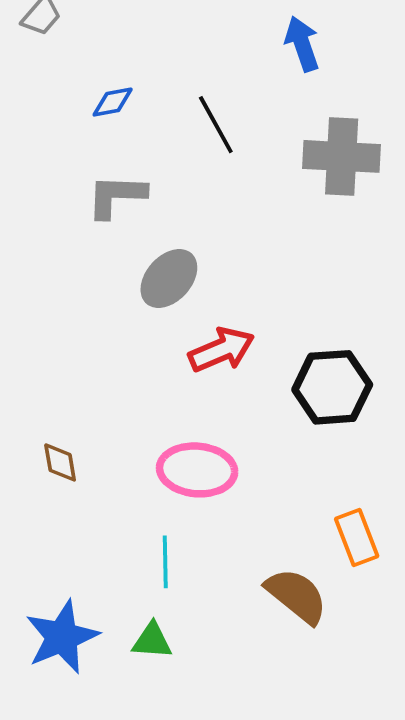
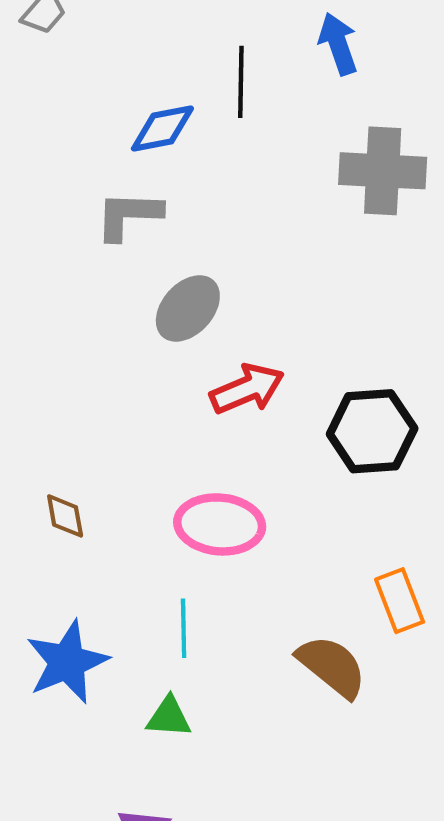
blue diamond: (113, 102) -> (162, 128), moved, size x1.4
black line: (216, 125) -> (241, 82), moved, turned 30
blue star: (62, 637) -> (67, 662), moved

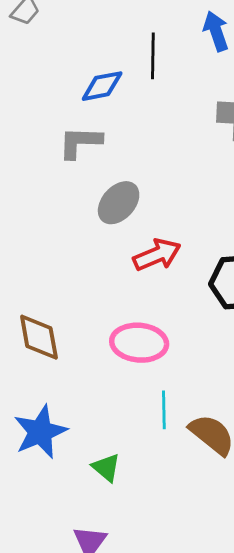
brown diamond: (65, 516) -> (39, 337), size x1.6
cyan line: (184, 628) -> (164, 410), moved
green triangle: (169, 717) -> (106, 468), turned 36

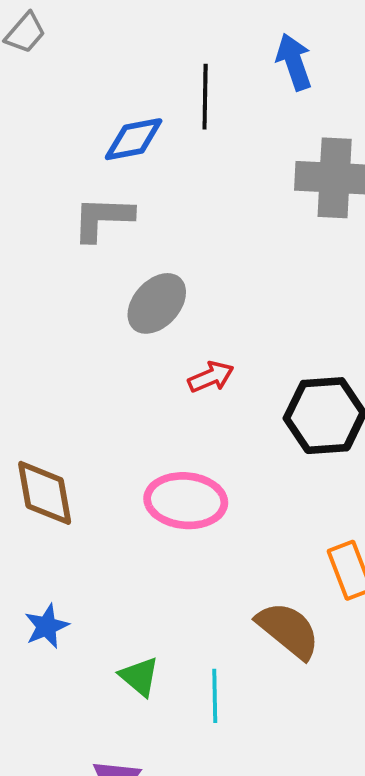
red arrow: (157, 255) -> (211, 377), size x0.7
cyan line: (164, 410) -> (215, 696), moved
blue star: (40, 432) -> (47, 626), size x0.6

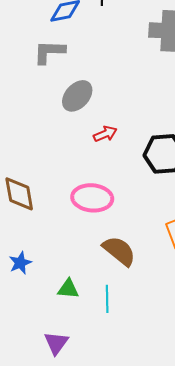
brown semicircle: (288, 630) -> (119, 251), moved
green triangle: (139, 677) -> (68, 289), turned -35

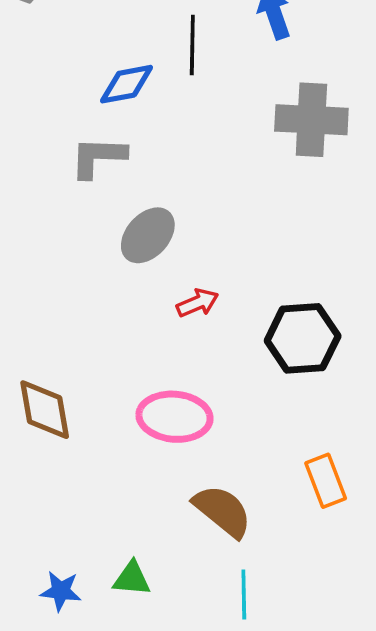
blue star: (20, 263) -> (61, 591), moved, turned 30
cyan line: (107, 299) -> (244, 595), moved

